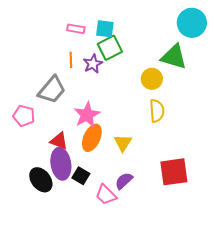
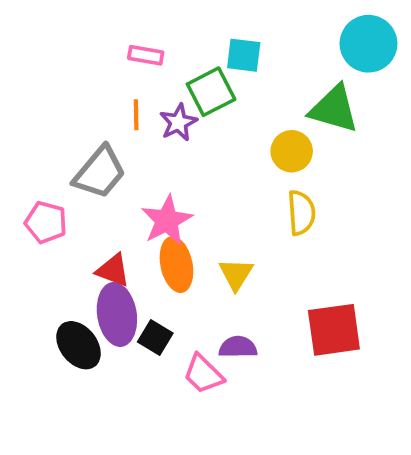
cyan square: (105, 29) -> (244, 55), moved
orange ellipse: (92, 138) -> (176, 265), turned -36
purple semicircle: (124, 181) -> (238, 347), turned 42

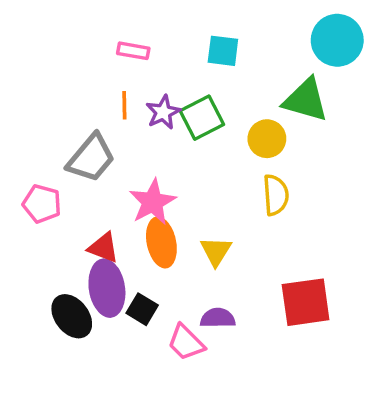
green square: (211, 92) -> (202, 118), moved

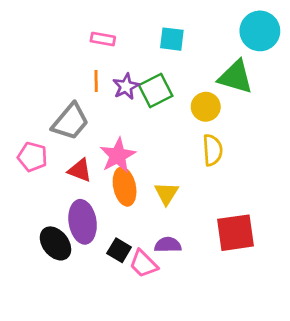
red triangle: (103, 248) -> (80, 170), moved
black square: (142, 309) -> (119, 250), moved

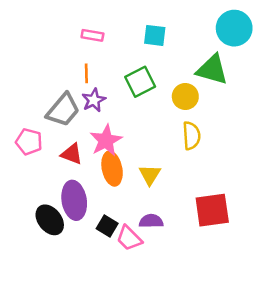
purple star: (126, 86) -> (94, 100), moved

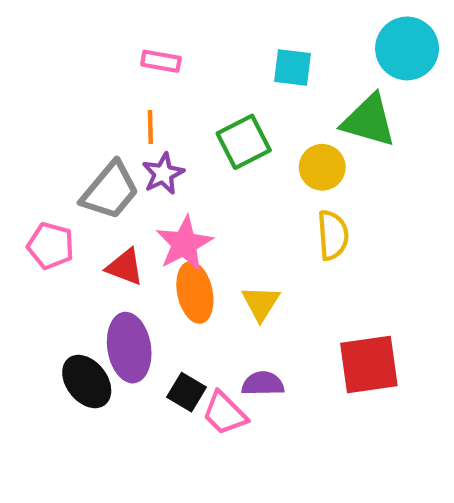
cyan square: (155, 35) -> (292, 68), moved

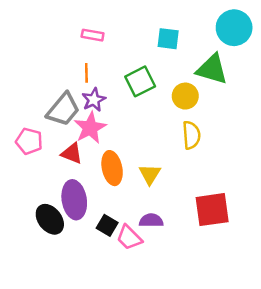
pink star: (184, 244) -> (90, 128), moved

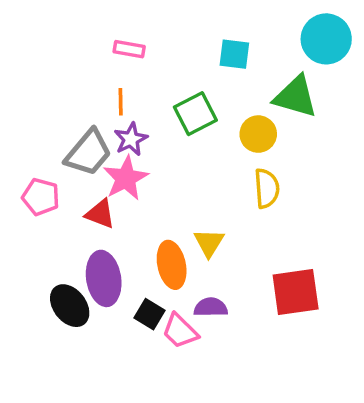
orange ellipse: (112, 168) -> (172, 265), moved

